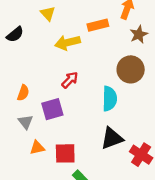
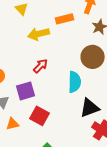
black triangle: (112, 138) -> (90, 108), moved
red square: (65, 153) -> (40, 116), moved, turned 30

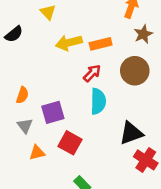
orange rectangle: (65, 19) -> (101, 44), moved
red arrow: (41, 66) -> (92, 73), moved
cyan semicircle: (75, 82) -> (98, 101), moved

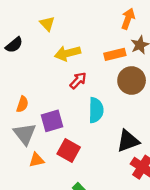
orange rectangle: (101, 44) -> (115, 54), moved
red arrow: (92, 73) -> (78, 81), moved
gray triangle: (25, 126) -> (25, 134), size x1.5

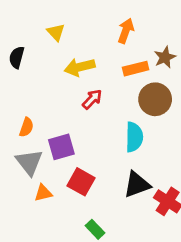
orange arrow: (128, 19) -> (126, 31), moved
black semicircle: (14, 45) -> (17, 57), turned 144
cyan semicircle: (96, 110) -> (134, 137), moved
black triangle: (128, 141) -> (137, 185), moved

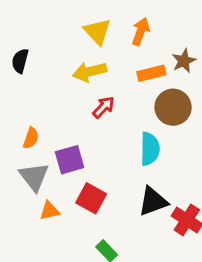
yellow triangle: (56, 32) -> (97, 31), moved, size x1.4

